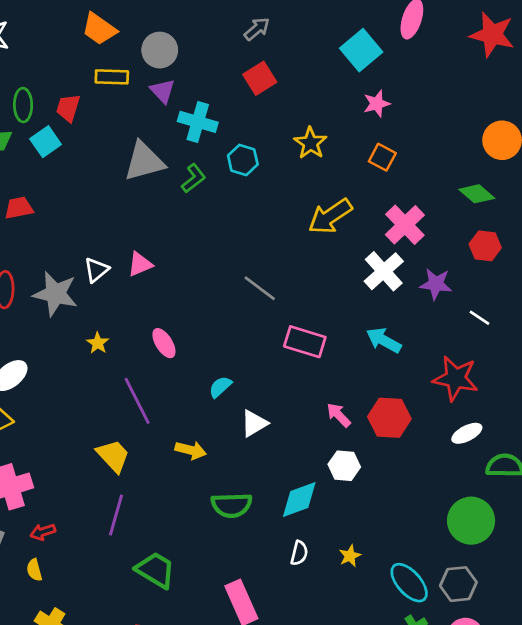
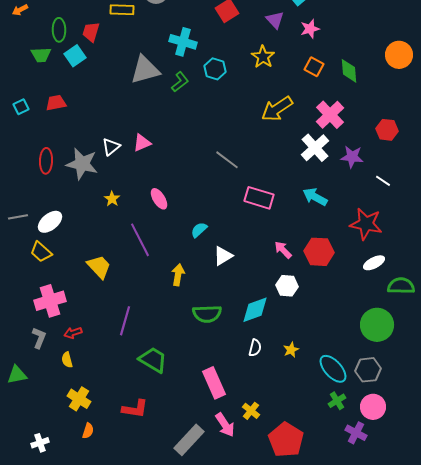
purple triangle: (163, 91) -> (275, 20), moved
green diamond: (477, 194) -> (349, 71), moved, turned 45
yellow arrow: (191, 450) -> (178, 275), turned -95
yellow trapezoid: (113, 456) -> (99, 267), moved

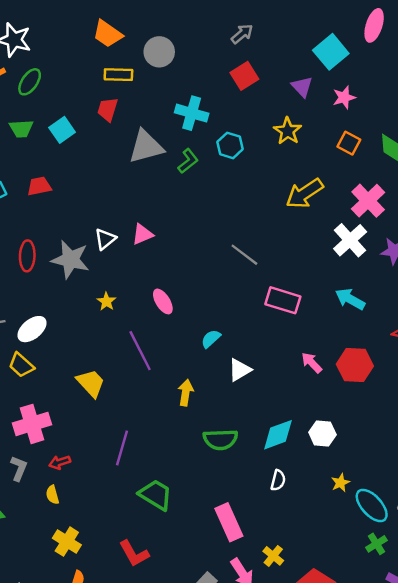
green ellipse: (59, 30) -> (30, 82), moved, turned 35
red trapezoid: (91, 32) -> (108, 109), moved
white hexagon: (287, 286) -> (322, 433), moved
yellow star: (291, 350) -> (340, 483), moved
red L-shape: (135, 409) -> (134, 554), turned 52

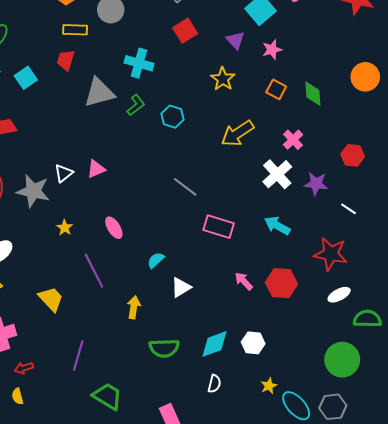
cyan hexagon: (230, 145) -> (173, 117), moved
pink cross: (368, 201) -> (293, 140), size x0.7

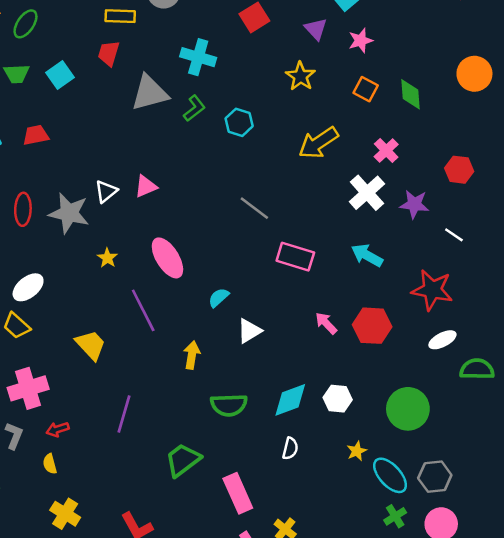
pink ellipse: (114, 228) -> (167, 258), size x1.5
green circle: (342, 360) -> (408, 409), moved
green trapezoid: (108, 396) -> (183, 460), moved, turned -68

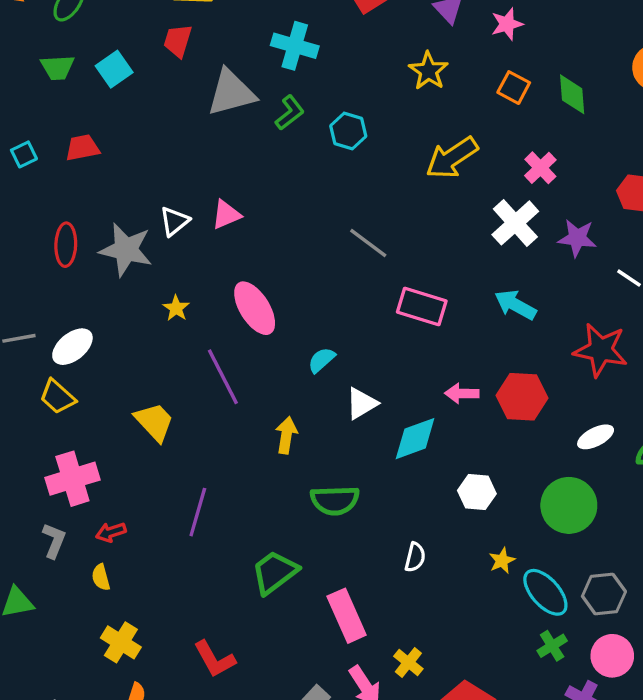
pink arrow: (326, 323) -> (462, 393), turned -45
white ellipse: (442, 340) -> (596, 437), moved
cyan diamond: (290, 400) -> (415, 439), moved

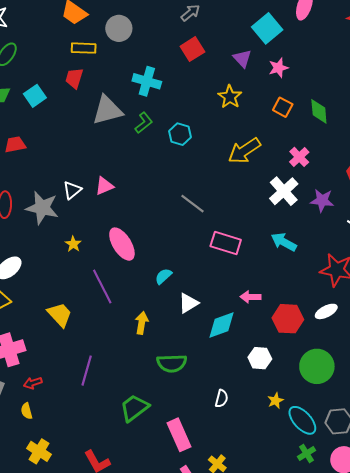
red hexagon: (522, 397) -> (288, 319), moved
white ellipse: (596, 437) -> (326, 311), moved

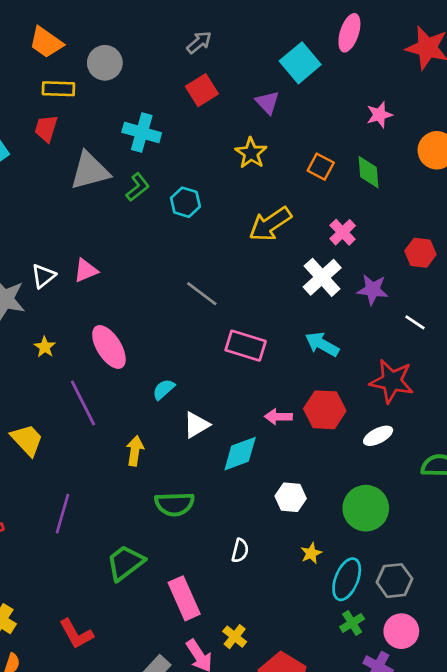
pink star: (279, 68) -> (379, 115), moved
red hexagon: (288, 319) -> (325, 410), moved
cyan ellipse: (302, 420) -> (347, 579), turned 64

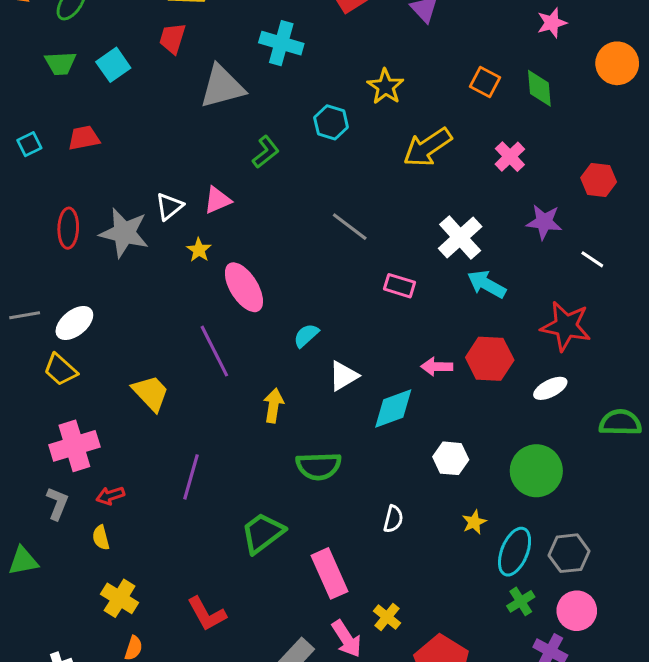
yellow star: (251, 153) -> (385, 87), moved
green L-shape: (138, 187) -> (266, 152), moved
white cross: (322, 277) -> (460, 237), moved
pink rectangle: (246, 346) -> (399, 286), size x0.7
yellow star: (45, 347) -> (199, 250), moved

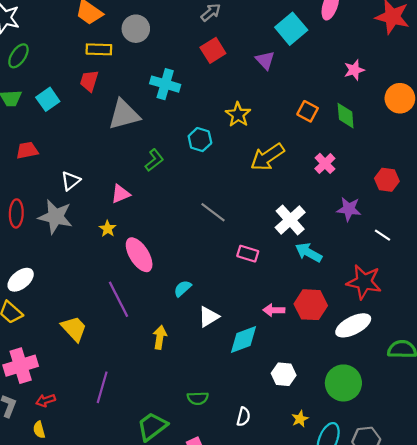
white triangle: (169, 206) -> (71, 181), moved
white ellipse: (550, 388) -> (353, 325), size x1.5
green semicircle: (319, 466) -> (198, 398), moved, size x0.7

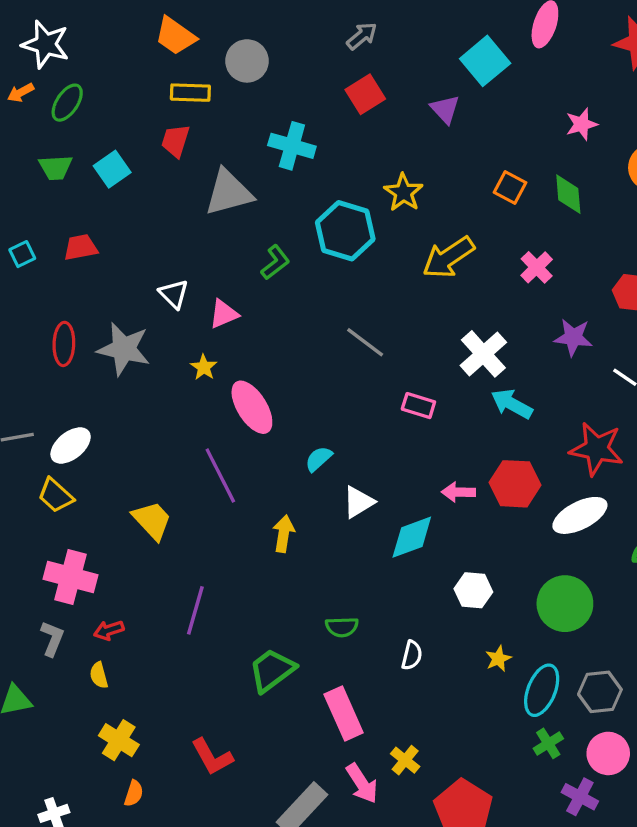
cyan hexagon: (200, 140) -> (345, 231), size x1.6
white triangle: (71, 181) -> (174, 294), moved, turned -36
pink cross: (21, 366) -> (71, 577), turned 32

